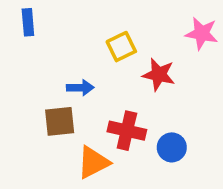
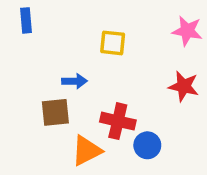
yellow square: (121, 47) -> (113, 43), turned 32
red star: (159, 75) -> (184, 86), moved
blue circle: (172, 147) -> (147, 145), moved

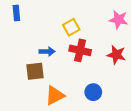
yellow square: (113, 43) -> (71, 27), turned -35
red cross: (118, 121) -> (80, 50), moved

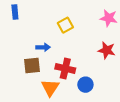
red cross: (80, 50) -> (65, 68), moved
orange triangle: (55, 95) -> (50, 88), turned -30

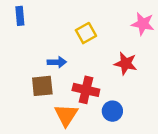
red star: (107, 50) -> (126, 63), moved

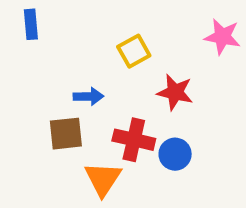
red star: (126, 63) -> (175, 92), moved
blue circle: (112, 111) -> (175, 154), moved

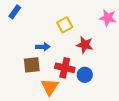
blue rectangle: (31, 24) -> (15, 12), turned 40

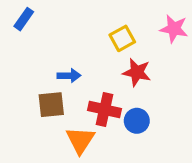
yellow square: (65, 25) -> (122, 38), moved

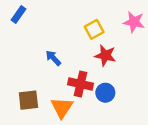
blue arrow: (69, 76) -> (53, 58), turned -133
brown square: (51, 105) -> (28, 100), moved

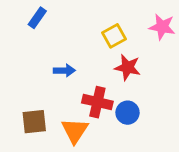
blue rectangle: (19, 15) -> (37, 18), moved
blue arrow: (53, 58) -> (64, 70), turned 133

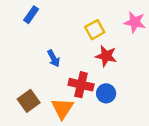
blue arrow: (64, 70) -> (54, 58), turned 63
brown square: (34, 122) -> (29, 101), turned -30

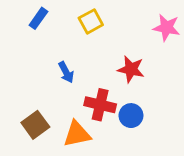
yellow square: (95, 30) -> (91, 21), moved
orange triangle: (62, 108) -> (77, 134), turned 45

